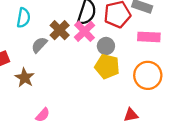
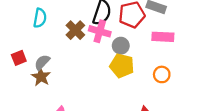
pink cross: (84, 31) -> (100, 31), turned -30
gray semicircle: (39, 45) -> (42, 62), moved
orange circle: (148, 75) -> (162, 74), size x0.6

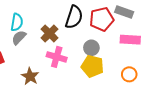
pink cross: (100, 31) -> (57, 57), moved
gray semicircle: (42, 62) -> (19, 38), moved
brown star: (41, 77) -> (30, 76), moved

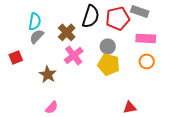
pink cross: (57, 57) -> (74, 55), turned 36
orange circle: (129, 74) -> (147, 61), moved

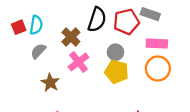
gray semicircle: (37, 36) -> (38, 51), moved
red square: (16, 57) -> (19, 27), moved
orange circle: (147, 61) -> (158, 68), size x1.5

